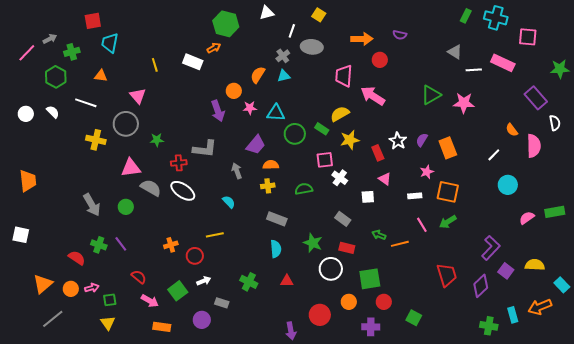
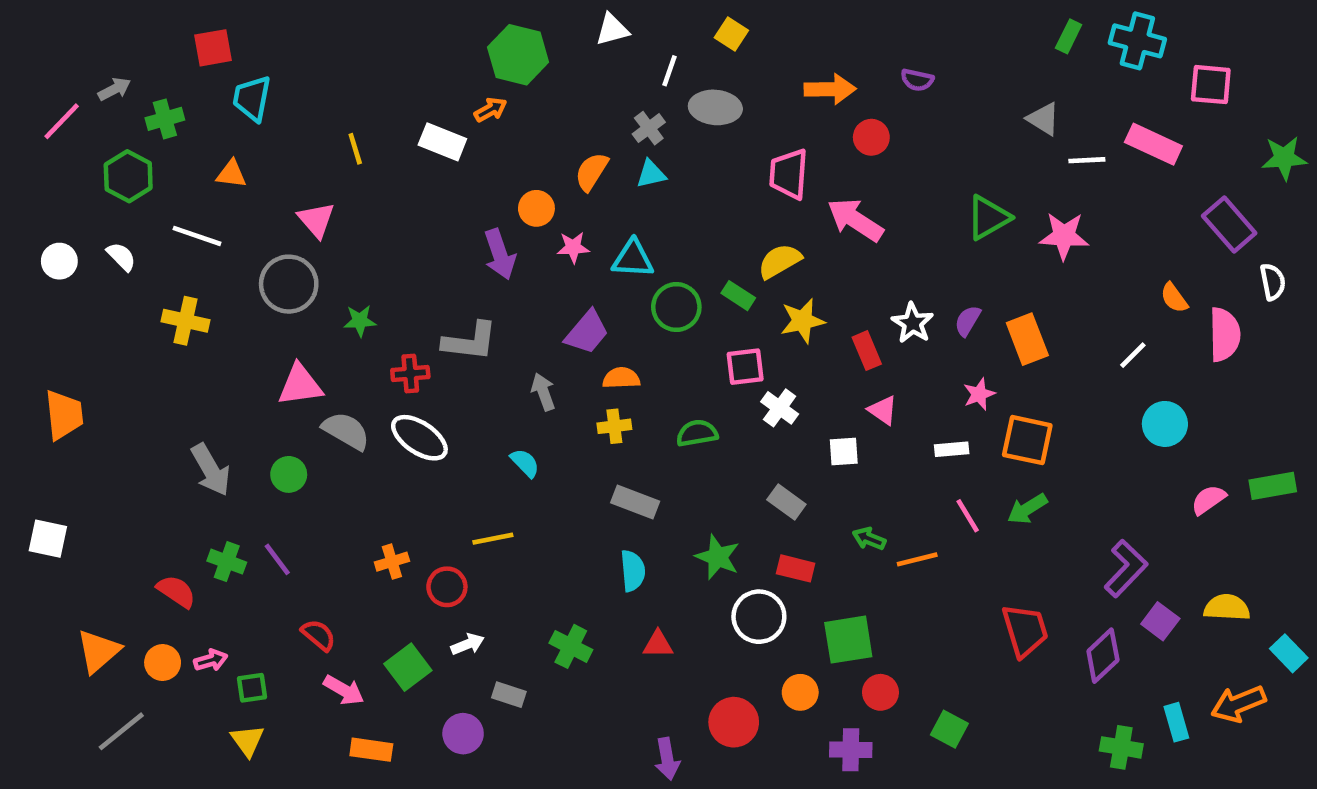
yellow cross: (96, 140) -> (185, 321), moved

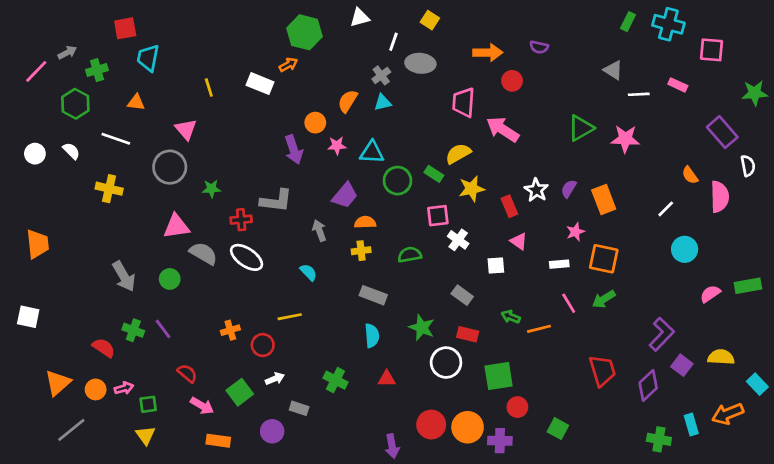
pink rectangle: (1153, 144) -> (678, 85), size x0.6
orange circle: (800, 692) -> (468, 427), moved, size x1.5

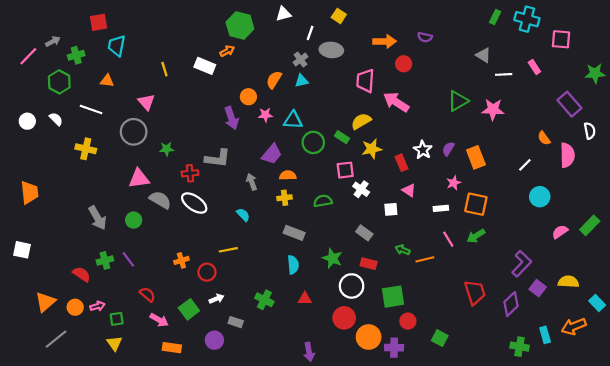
pink rectangle: (678, 85) -> (534, 67), turned 32
green rectangle: (748, 286) -> (590, 225), turned -36
green cross: (133, 330) -> (105, 260), turned -35
red circle: (431, 425) -> (344, 318), moved

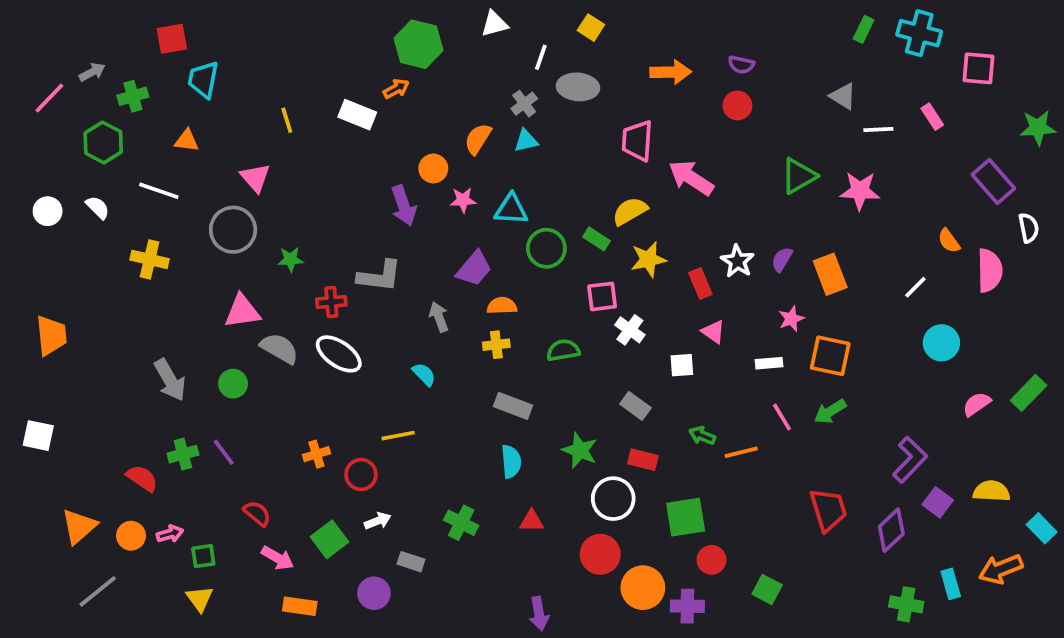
red circle: (404, 64) -> (737, 105), moved

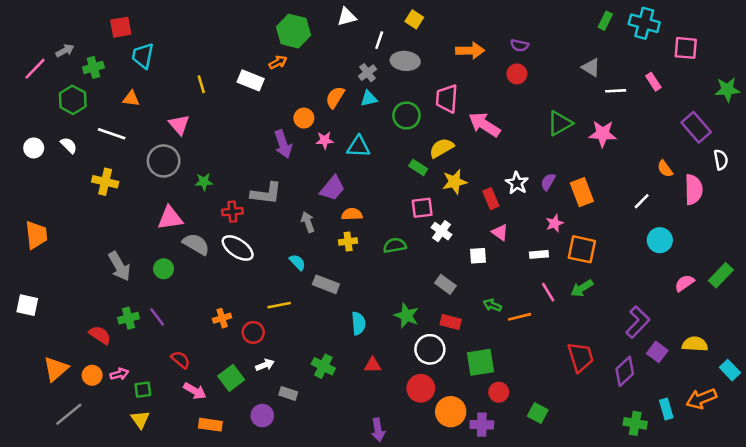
green circle: (546, 248) -> (406, 115), moved
gray rectangle: (513, 406) -> (326, 284), moved

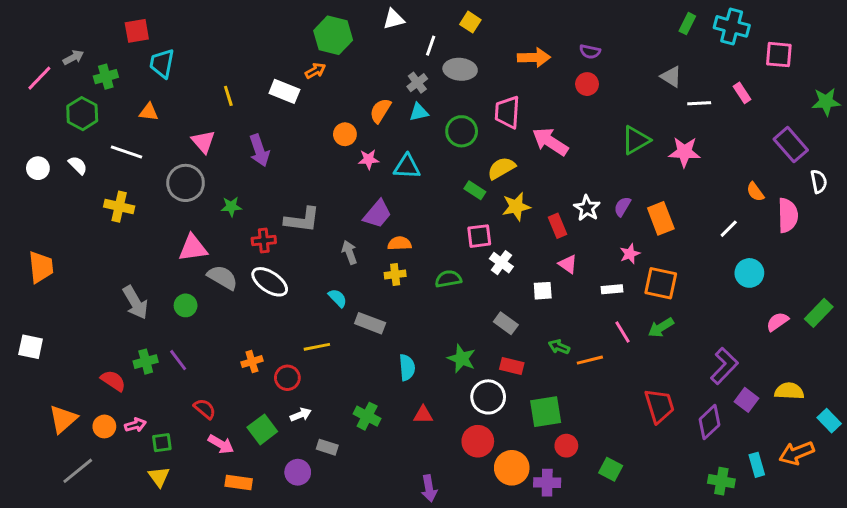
purple arrow: (283, 144) -> (259, 150), moved

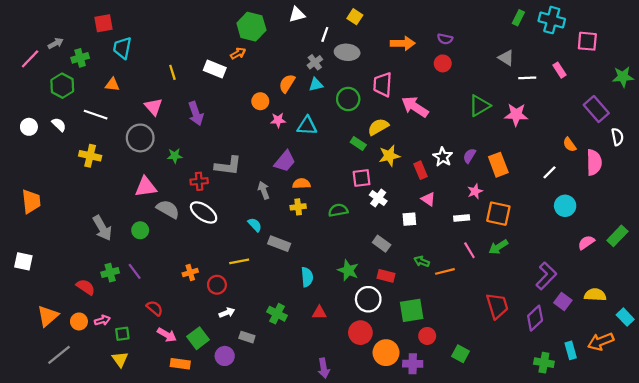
green square: (262, 429) -> (198, 338), moved

